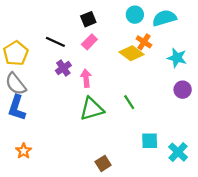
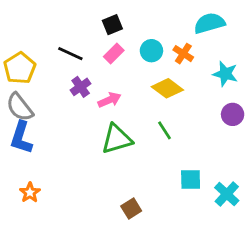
cyan circle: (135, 15) -> (151, 51), moved
yellow diamond: (131, 53) -> (167, 88), moved
pink arrow: (86, 78) -> (109, 100), turned 72

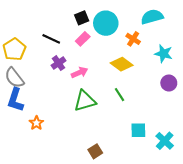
cyan circle: (151, 51) -> (106, 23), moved, size x1.5
orange star: (30, 193) -> (36, 123), moved

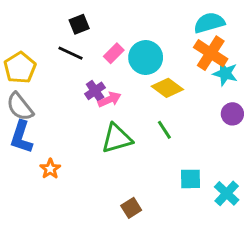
black square: (82, 18) -> (79, 24), moved
cyan circle: (106, 23) -> (146, 57), moved
orange cross: (133, 39) -> (211, 53), moved, size x1.6
purple cross: (58, 63) -> (95, 91), moved

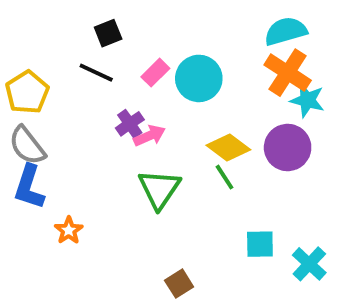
yellow diamond: (167, 88) -> (228, 148), moved
purple circle: (232, 114) -> (288, 148), moved, size x1.5
green triangle: (117, 138) -> (159, 189), turned -40

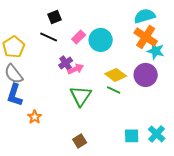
green line: (224, 177) -> (114, 90), turned -32
cyan square: (260, 244) -> (132, 136), moved
brown square: (179, 284) -> (80, 141), moved

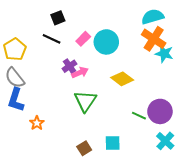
purple circle: (146, 75) -> (160, 111), moved
green line: (114, 90) -> (139, 116), moved
cyan square: (132, 136) -> (113, 143), moved

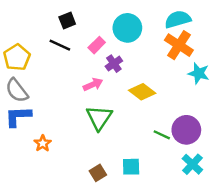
cyan circle: (106, 42) -> (127, 28), moved
cyan star: (164, 54) -> (199, 73), moved
purple cross: (69, 66) -> (114, 64), moved
blue L-shape: (16, 100) -> (18, 116), turned 70

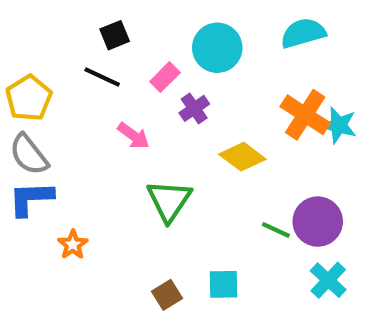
orange cross: (179, 45) -> (305, 115), moved
pink arrow: (93, 84) -> (133, 136), moved, turned 60

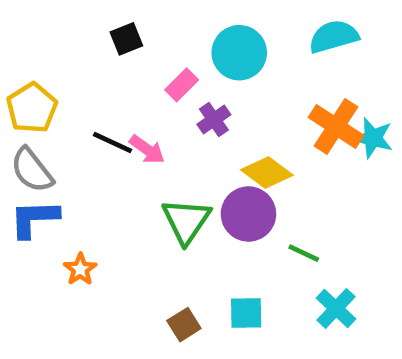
black line: (102, 77) -> (112, 143), moved
purple circle: (318, 222) -> (248, 214), moved
cyan cross: (328, 280) -> (336, 308), moved

